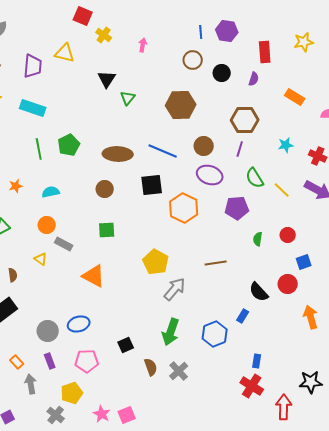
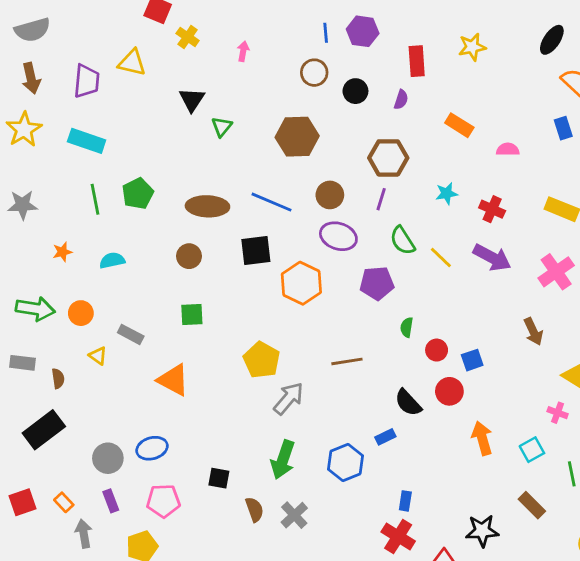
orange circle: (47, 225) -> (81, 313), moved
red circle: (288, 235) -> (437, 350), moved
blue rectangle: (243, 316) -> (385, 437), turned 32
black square: (126, 345) -> (219, 478), turned 35

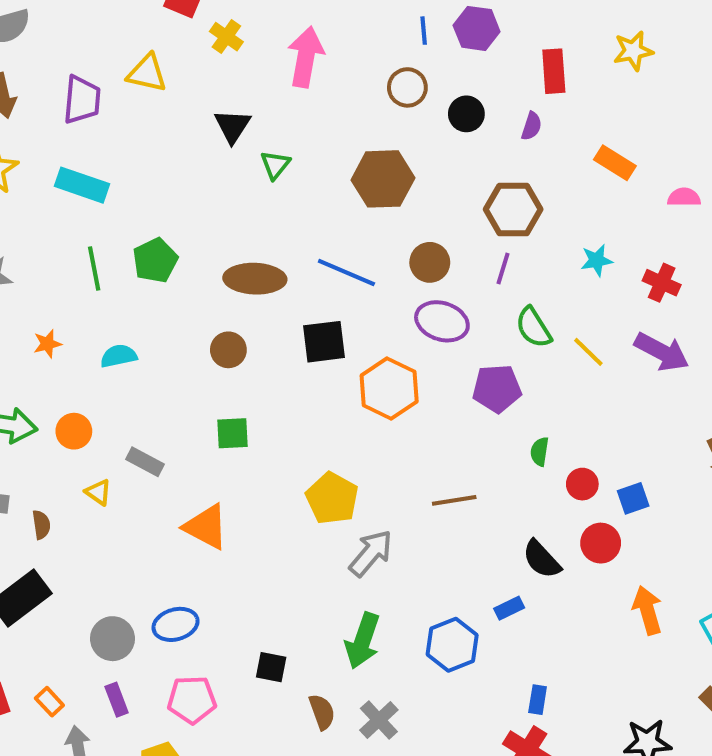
pink arrow: (243, 51) -> (306, 57), size x2.0

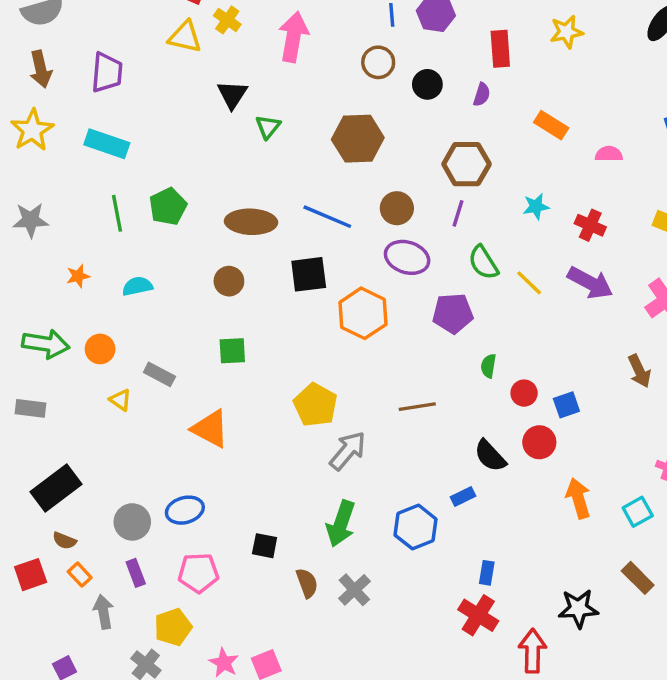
yellow triangle: (147, 73) -> (185, 37), moved
brown semicircle: (41, 525) -> (64, 541), moved, turned 120

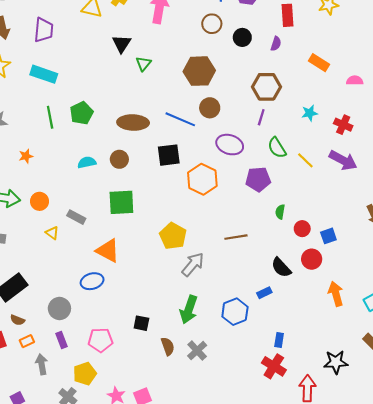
brown circle: (397, 208) -> (210, 108), moved
cyan semicircle: (137, 286) -> (87, 162), moved
green square: (232, 351) -> (121, 202), size x1.5
blue ellipse: (185, 510) -> (92, 281), moved
orange rectangle: (80, 575) -> (27, 341), turned -72

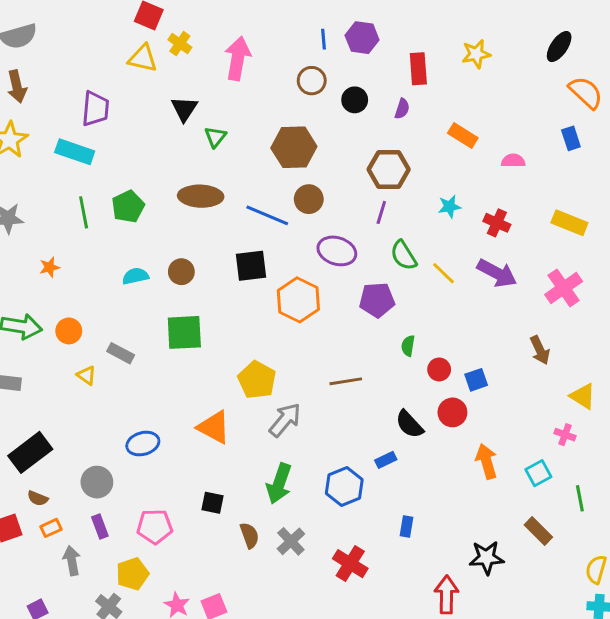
purple trapezoid: (44, 30) -> (95, 109), moved
brown ellipse: (133, 123) -> (201, 196), moved
orange triangle: (108, 251) -> (214, 427), moved
red cross: (274, 366) -> (350, 564), moved

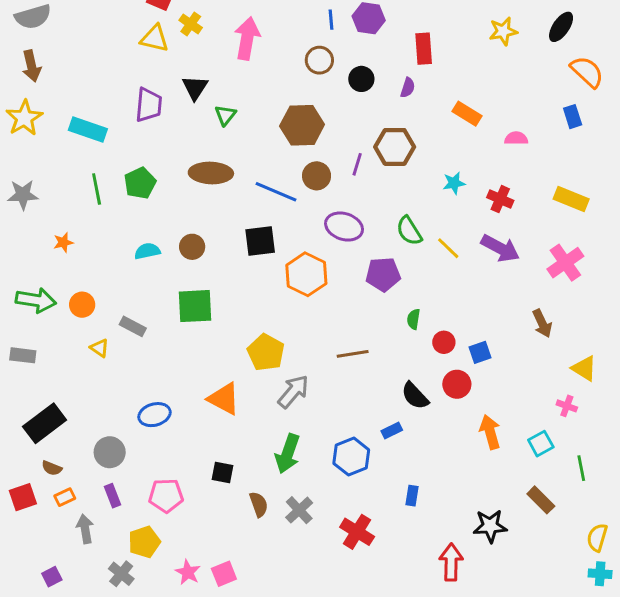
yellow star: (476, 54) -> (503, 31), moved
purple trapezoid: (95, 109) -> (149, 105), moved
purple line: (381, 212) -> (357, 164), moved

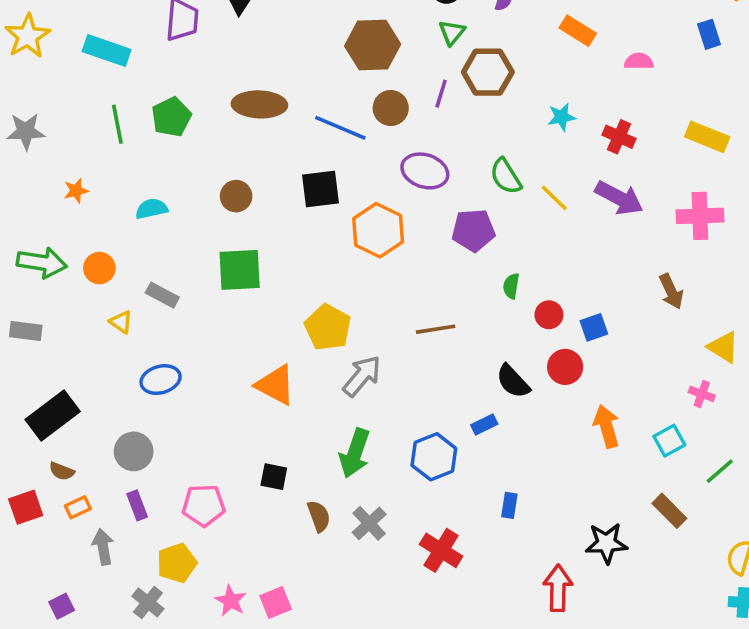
green triangle: (225, 115) -> (452, 32), moved
cyan semicircle: (147, 251) -> (152, 209), moved
pink cross: (565, 263) -> (700, 216), turned 33
blue ellipse: (154, 415) -> (161, 380), moved
green line: (581, 468) -> (720, 471), turned 60

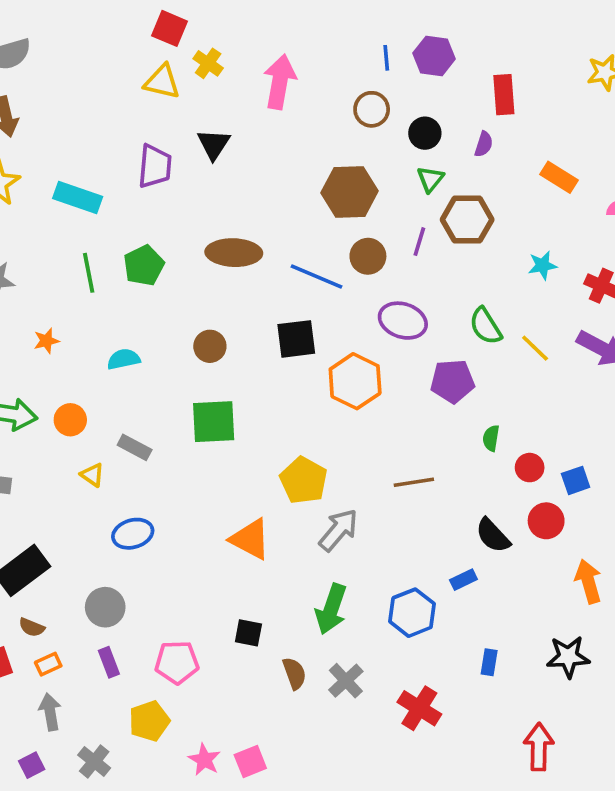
black star: (606, 543) -> (568, 657), moved
gray arrow: (103, 547) -> (50, 712), moved
gray cross: (148, 602) -> (94, 761), moved

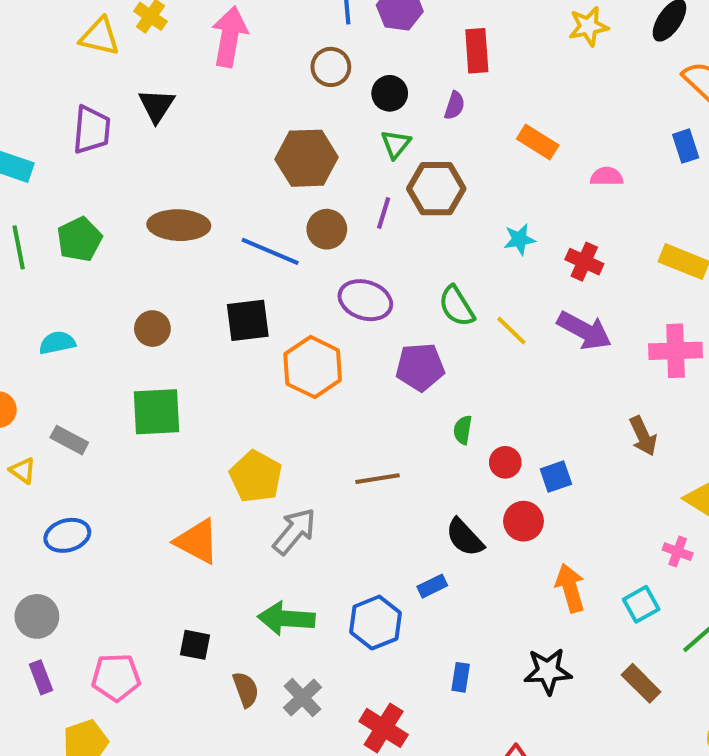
green arrow: (331, 609) -> (286, 618), turned 75

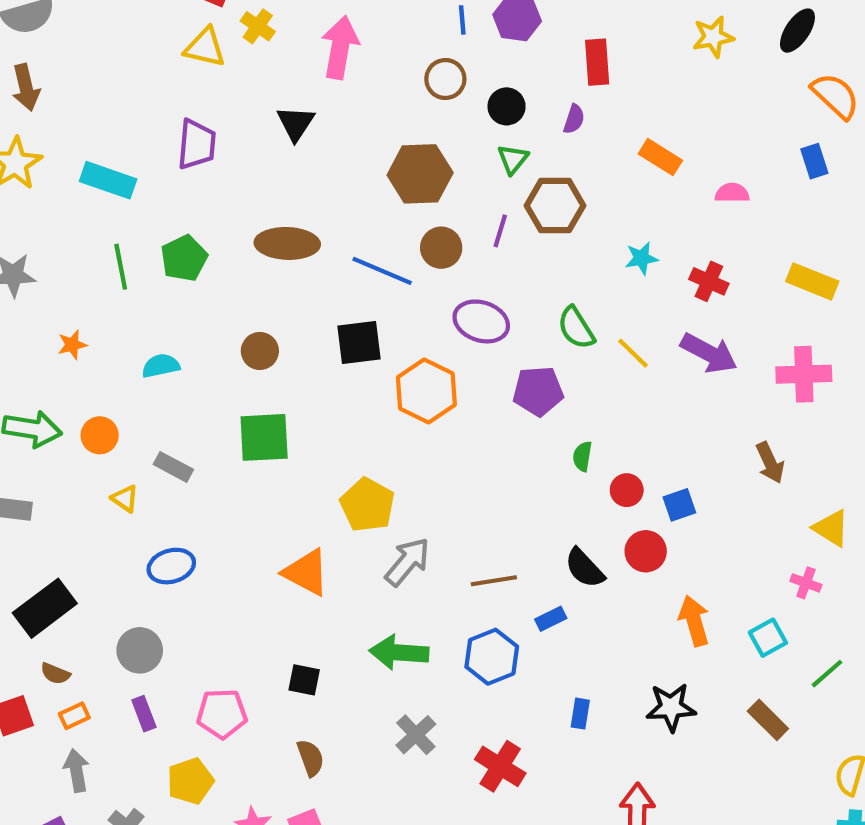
black triangle: (157, 105) -> (296, 123), moved
brown line: (378, 479) -> (494, 581), moved
brown semicircle: (246, 689) -> (310, 758), moved

